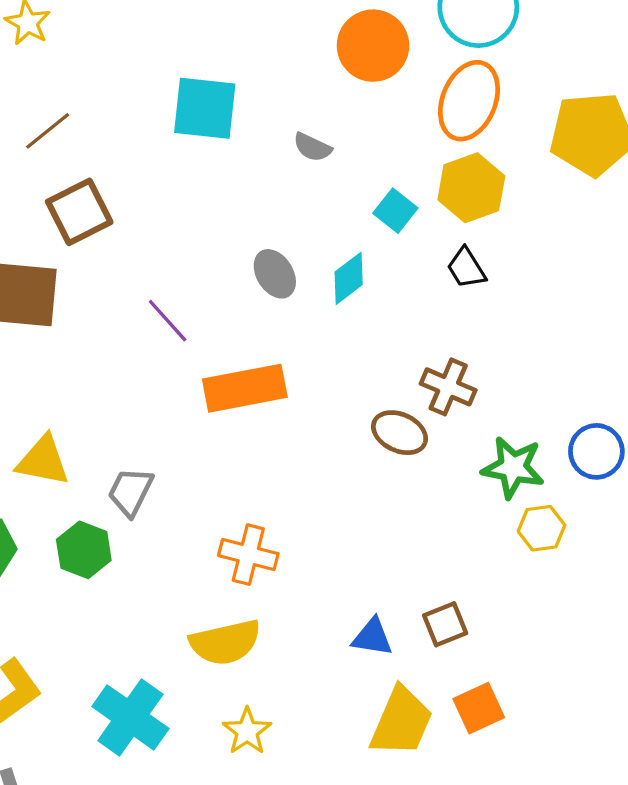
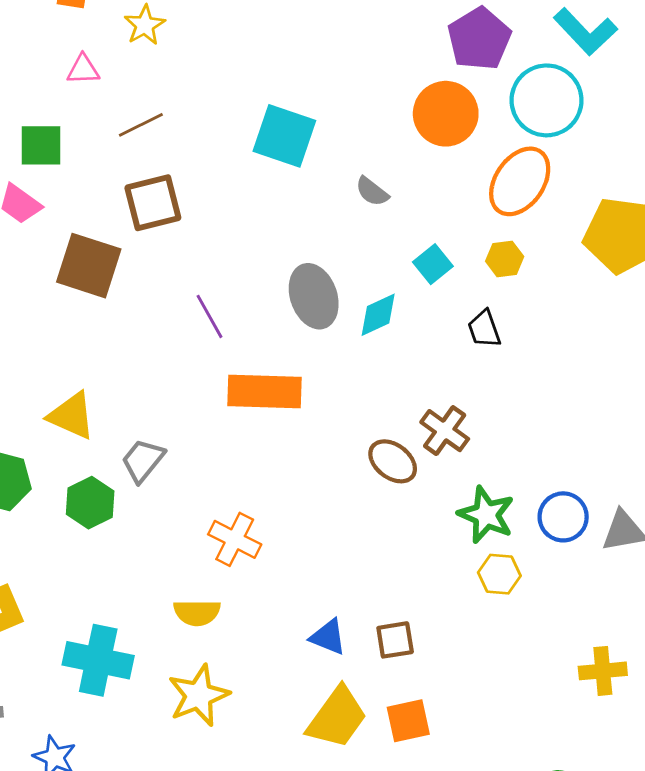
yellow hexagon: (471, 188) -> (505, 259), size x0.6
gray ellipse: (275, 274) -> (314, 296), size x1.4
yellow semicircle: (225, 642) -> (197, 613), size x0.7
cyan cross: (130, 717) -> (98, 660), turned -36
yellow star: (247, 731) -> (199, 695), size x1.4

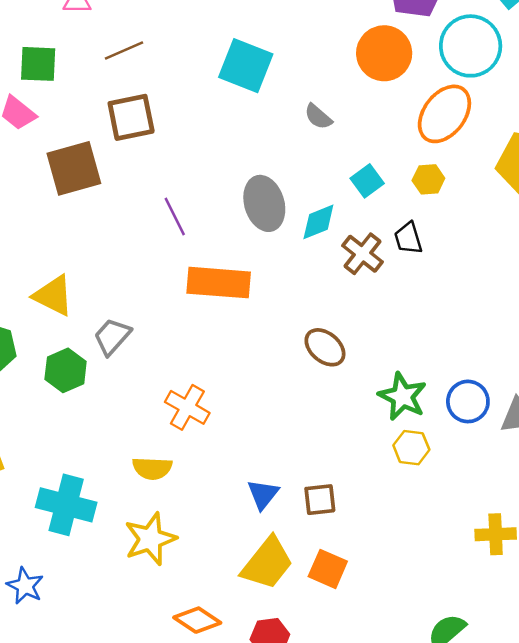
brown square: (89, 266) -> (74, 168), turned -36
brown cross: (445, 431) -> (362, 254), moved
blue triangle: (328, 637) -> (263, 494), turned 44
orange square: (408, 721) -> (328, 569), turned 33

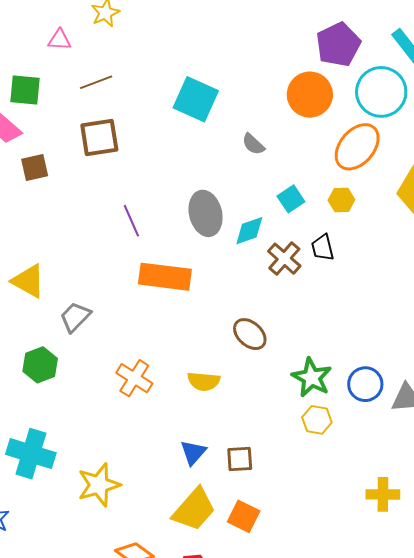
brown square: (74, 168) -> (35, 168), moved, size x0.6
green hexagon: (66, 370) -> (40, 365), moved
yellow semicircle: (152, 468) -> (204, 381), moved

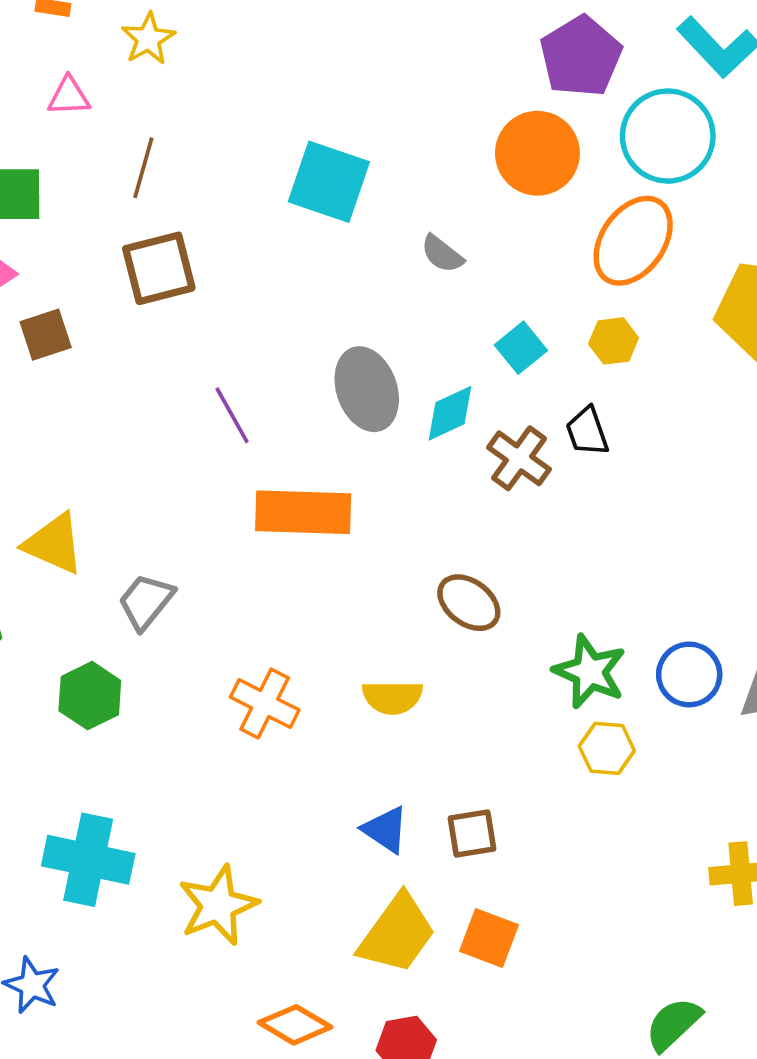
brown line: (96, 82) -> (143, 168), turned -48
blue triangle: (193, 453) -> (385, 830), turned -32

